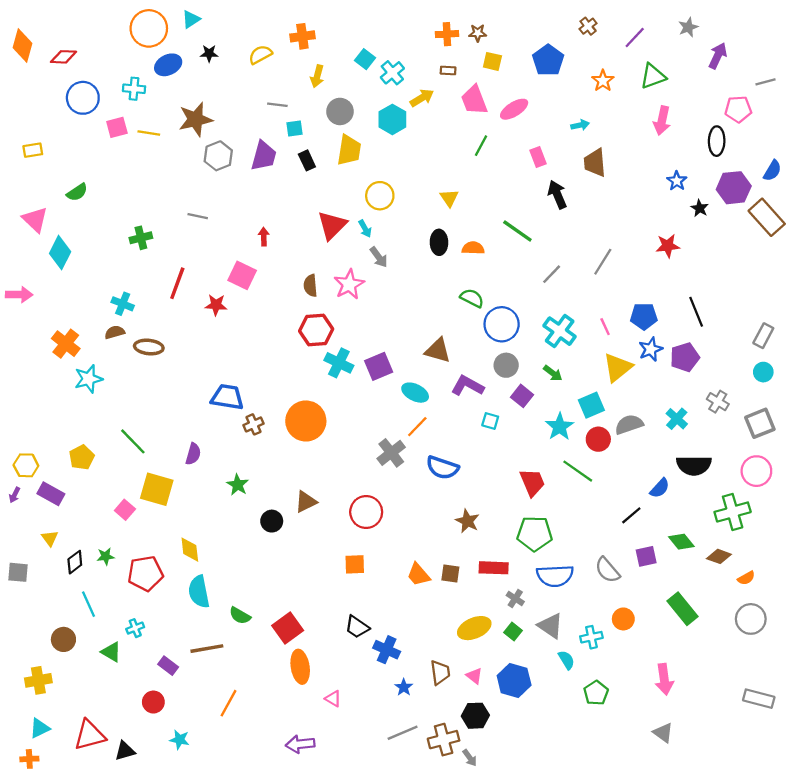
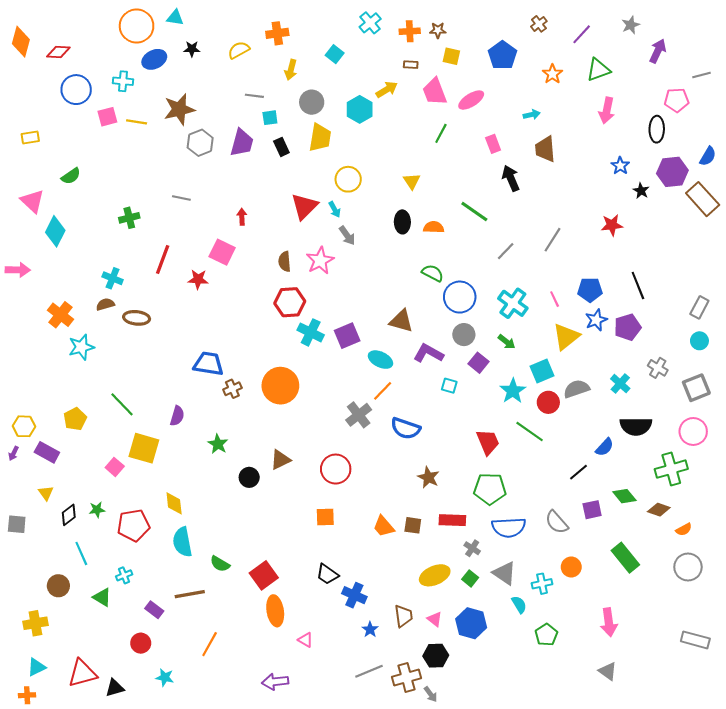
cyan triangle: (191, 19) -> (175, 18), turned 42
cyan cross: (392, 73) -> (370, 23), moved

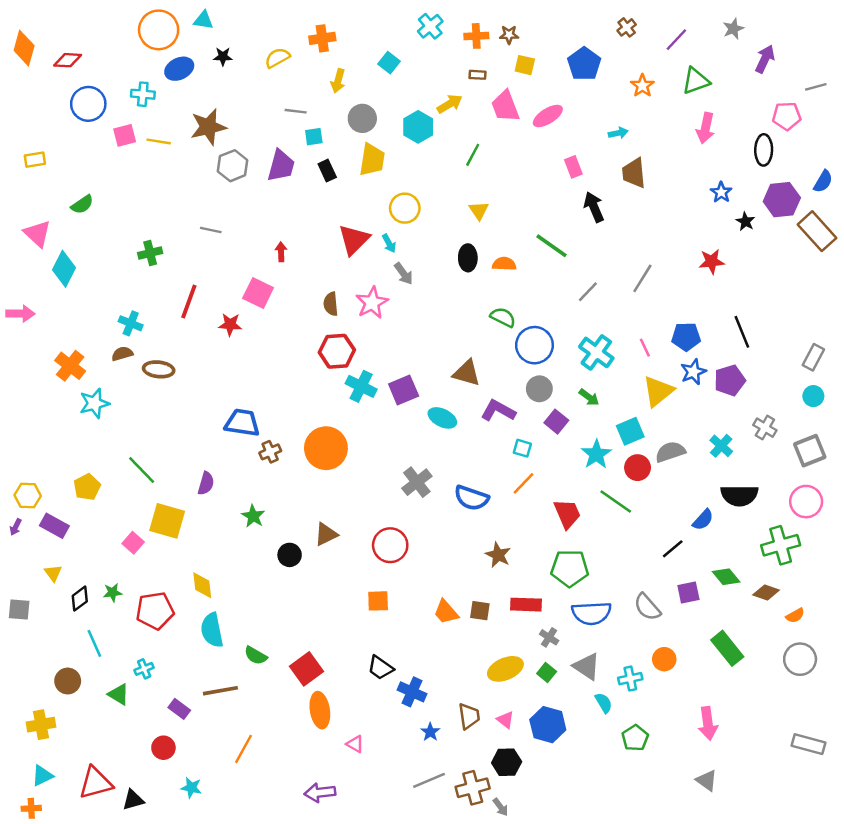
green line: (441, 133) -> (473, 155), moved
orange line: (383, 391) -> (524, 483), moved

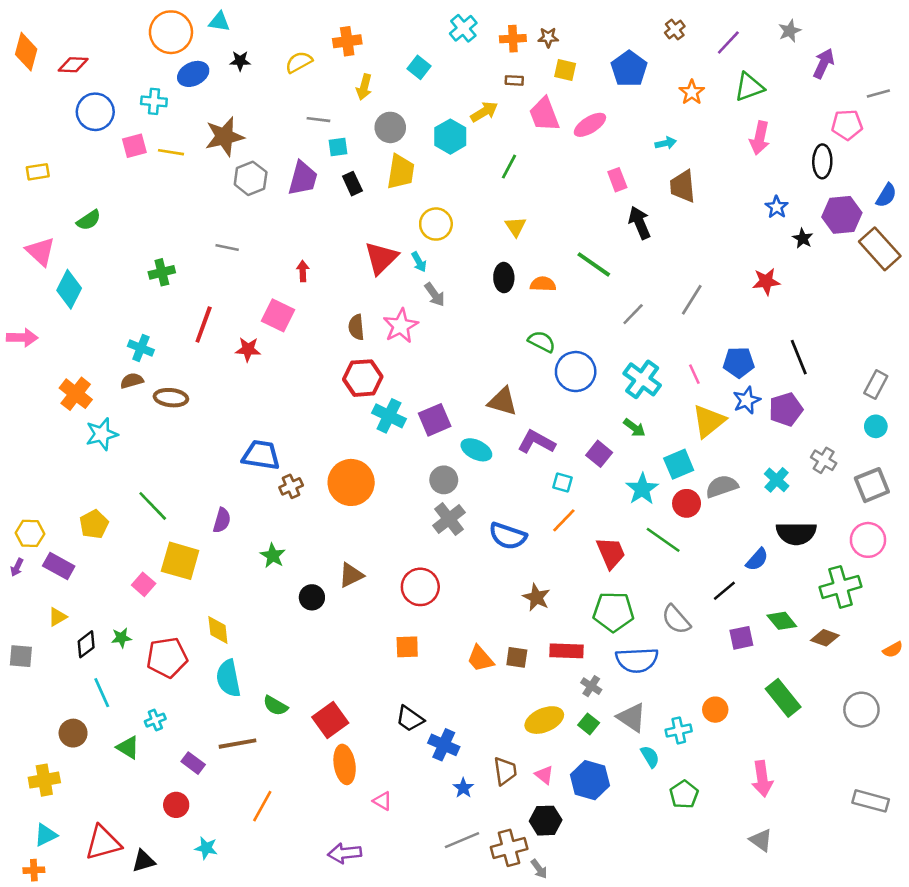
gray circle: (539, 389) -> (444, 480), moved
yellow triangle: (53, 573) -> (57, 617), turned 36
gray semicircle: (647, 607) -> (676, 620), moved
orange semicircle: (795, 616) -> (893, 650), moved

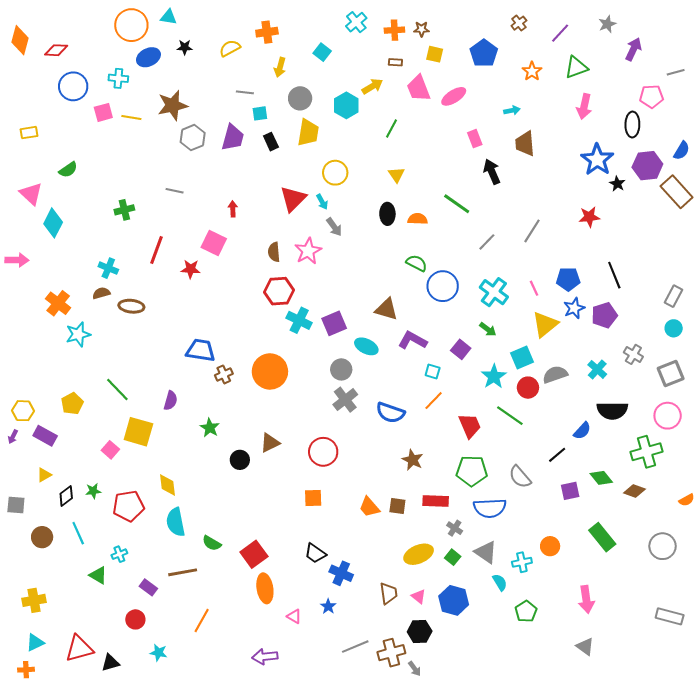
blue star: (777, 207) -> (597, 160), size x1.8
brown circle: (73, 733) -> (42, 537), moved
blue star: (463, 788) -> (328, 606), moved

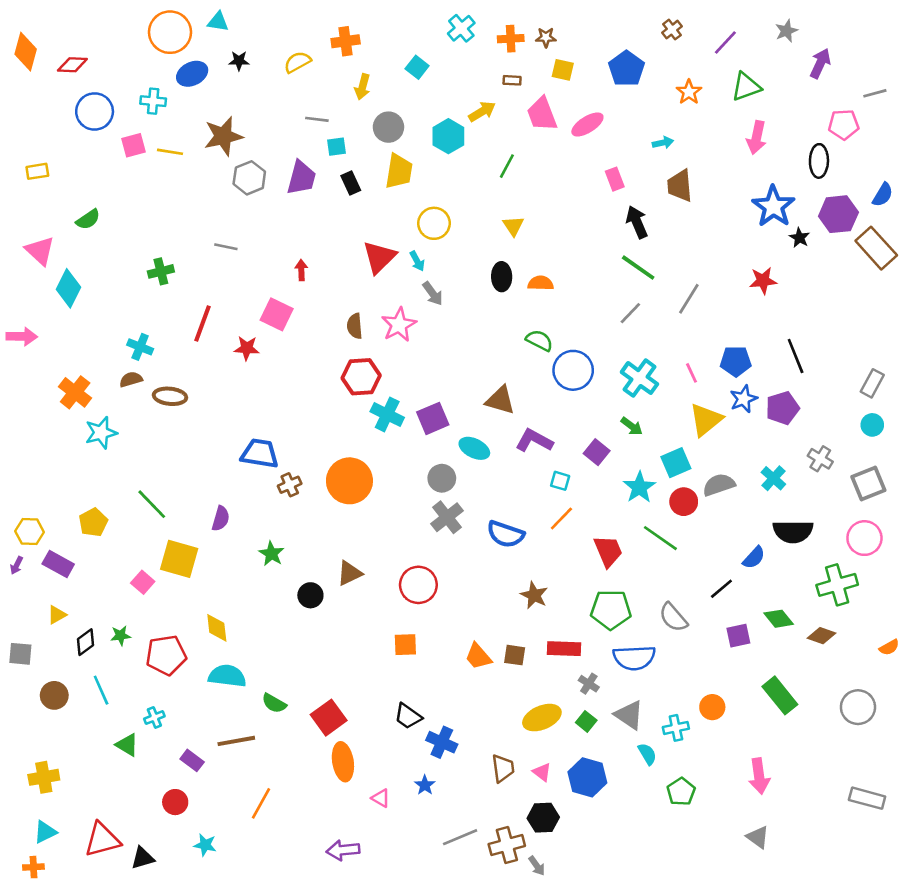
green line: (457, 204) -> (638, 268), moved
cyan semicircle: (176, 522) -> (227, 676), turned 108

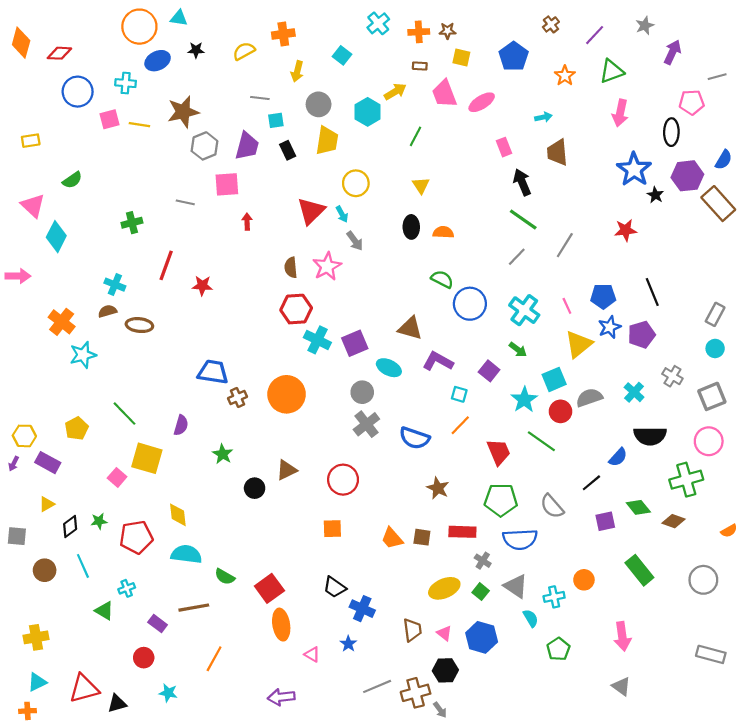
pink square: (277, 314) -> (227, 184), moved, turned -30

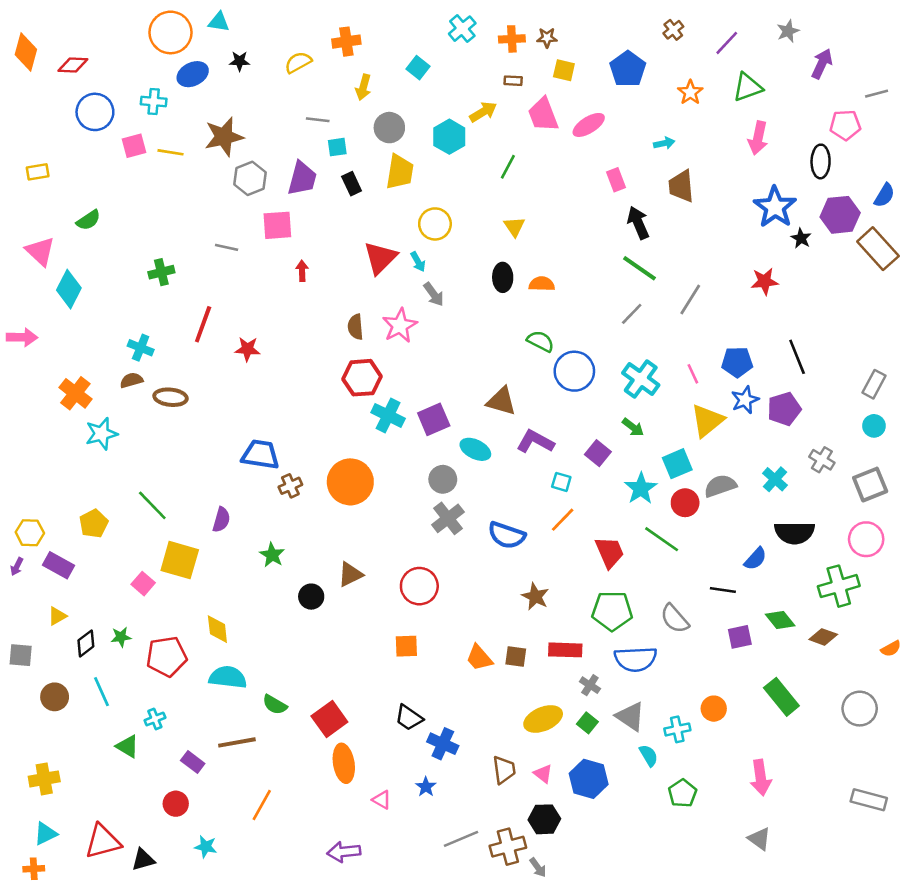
black line: (591, 483) -> (723, 590), turned 48

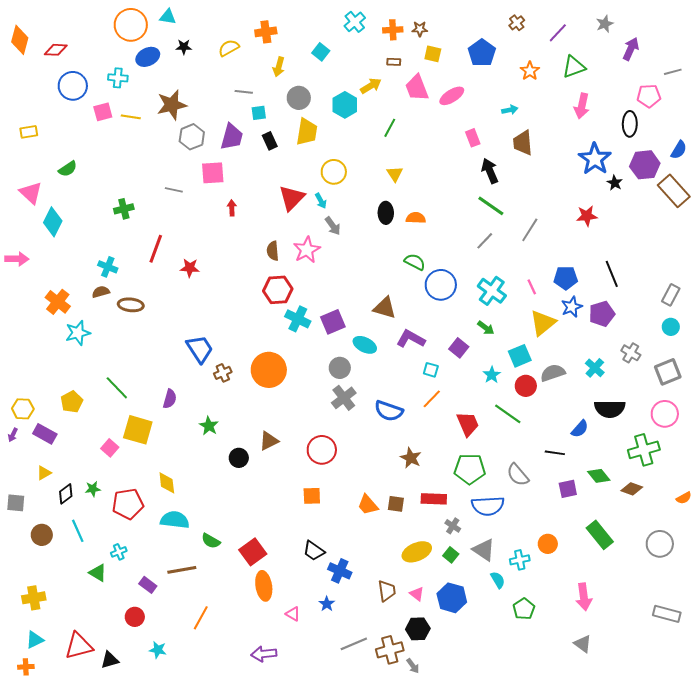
blue trapezoid: (260, 455) -> (200, 349), turned 48
cyan star: (641, 488) -> (492, 375), size x0.7

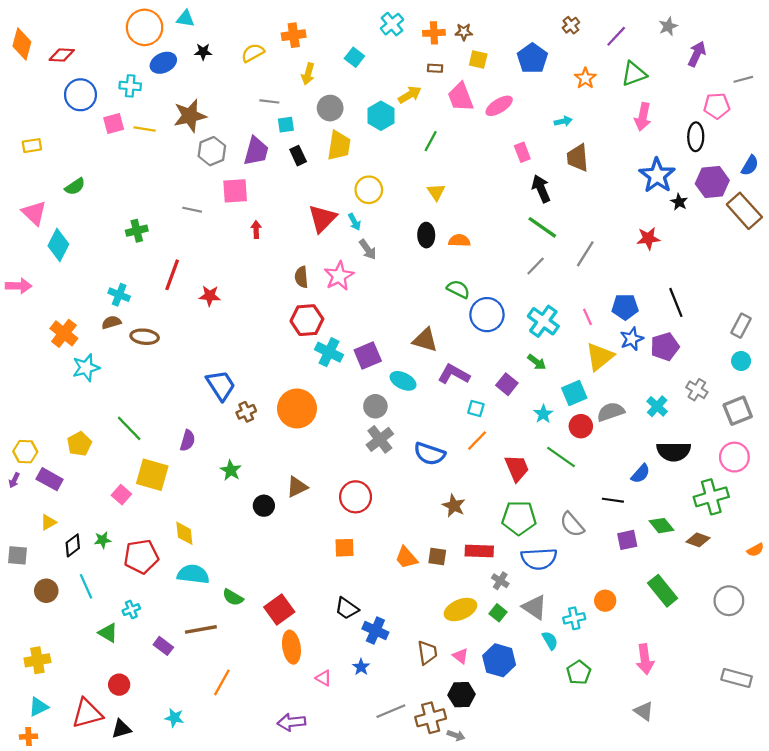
red circle: (135, 617) -> (119, 685), moved
gray arrow: (413, 666) -> (456, 735), turned -35

